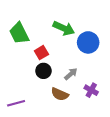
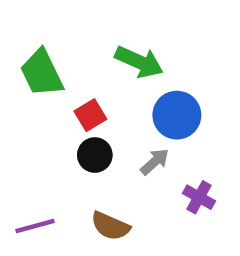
blue circle: (88, 42) -> (177, 115), moved
brown semicircle: (60, 94) -> (110, 226), moved

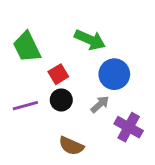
purple cross: (199, 197) -> (129, 127), size x1.4
purple line: (35, 226) -> (25, 106), moved

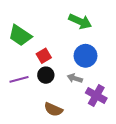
green arrow: (90, 40) -> (80, 21), moved
green trapezoid: (27, 47) -> (20, 35), turned -30
gray arrow: (100, 104) -> (75, 78), turned -120

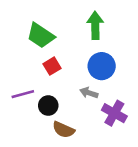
green arrow: (80, 21) -> (95, 25), turned -115
green trapezoid: (20, 35) -> (41, 36), moved
black circle: (46, 75) -> (48, 106), moved

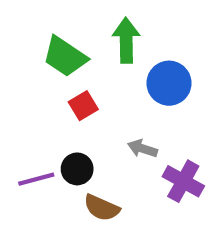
green arrow: (95, 25) -> (126, 40), moved
blue circle: (102, 66) -> (169, 83), moved
purple line: (23, 94) -> (36, 179), moved

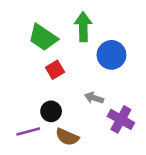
purple line: (36, 179) -> (28, 131), moved

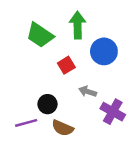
red square: (55, 70) -> (66, 65), moved

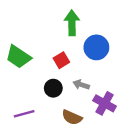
green trapezoid: (40, 35) -> (18, 57), moved
black circle: (47, 104) -> (53, 88), moved
brown semicircle: (63, 128) -> (72, 117), moved

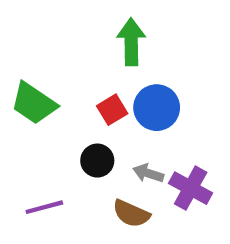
blue circle: (96, 47) -> (157, 108), moved
gray arrow: (81, 85) -> (148, 173), moved

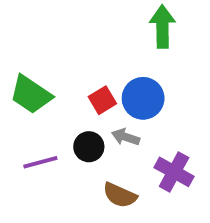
green arrow: (131, 42) -> (162, 27), moved
gray arrow: (148, 173) -> (126, 137), moved
purple line: (44, 207) -> (40, 162), moved

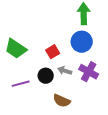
blue circle: (143, 98) -> (82, 42), moved
purple cross: (174, 172) -> (89, 72), moved

